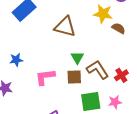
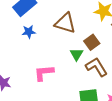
blue star: (16, 60) -> (29, 32), moved
brown square: (74, 77) -> (92, 42), moved, turned -35

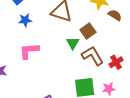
pink L-shape: (44, 73) -> (29, 51), moved

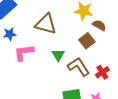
brown square: (88, 31) -> (87, 41), moved
pink L-shape: (29, 51) -> (24, 53), moved

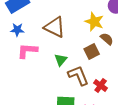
red cross: (102, 72) -> (101, 85), turned -32

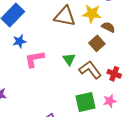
brown triangle: (55, 27) -> (65, 16), moved

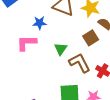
blue star: (19, 41) -> (40, 23), moved

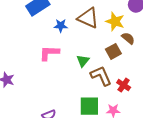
blue star: (40, 23) -> (61, 26), moved

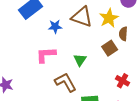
yellow star: (115, 21) -> (109, 18), turned 30
brown semicircle: (128, 38) -> (123, 34), turned -120
brown L-shape: (101, 76) -> (66, 82), moved

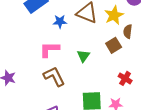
brown L-shape: (66, 82) -> (54, 76), moved

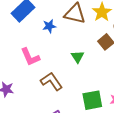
pink L-shape: (49, 49) -> (30, 57), moved, turned -105

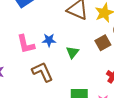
blue star: (49, 26) -> (49, 40), moved

